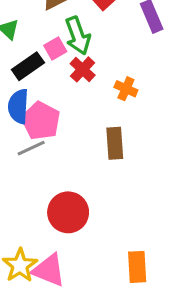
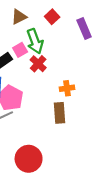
orange cross: (126, 89) -> (67, 88), moved, turned -32

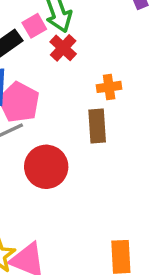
red circle: (29, 159) -> (46, 167), moved

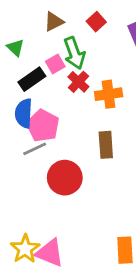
orange cross: (109, 87) -> (109, 94), moved, size x1.4

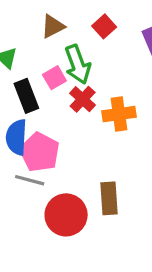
black rectangle: (32, 79) -> (26, 96), turned -76
brown rectangle: (106, 145) -> (109, 198), moved
gray line: (35, 149) -> (30, 180), turned 40

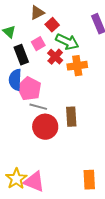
red square: (104, 26) -> (52, 25), moved
green arrow: (78, 64) -> (67, 42), moved, turned -45
gray line: (30, 180) -> (38, 107), moved

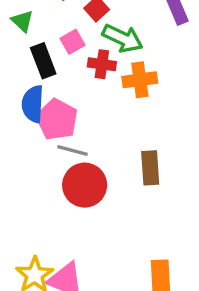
red cross: (55, 57) -> (102, 64), turned -35
brown rectangle: (71, 117) -> (150, 168), moved

